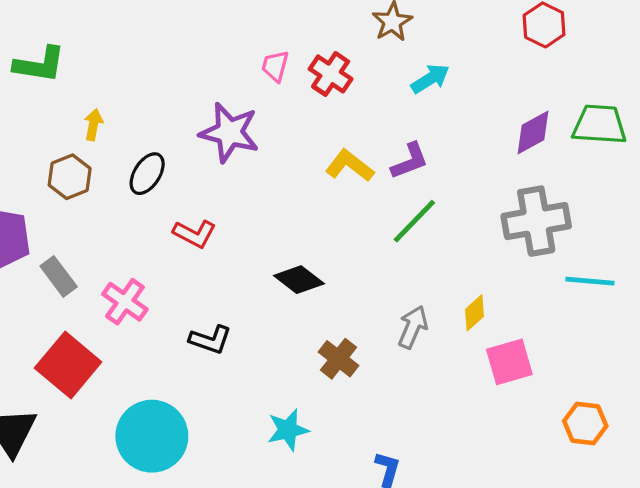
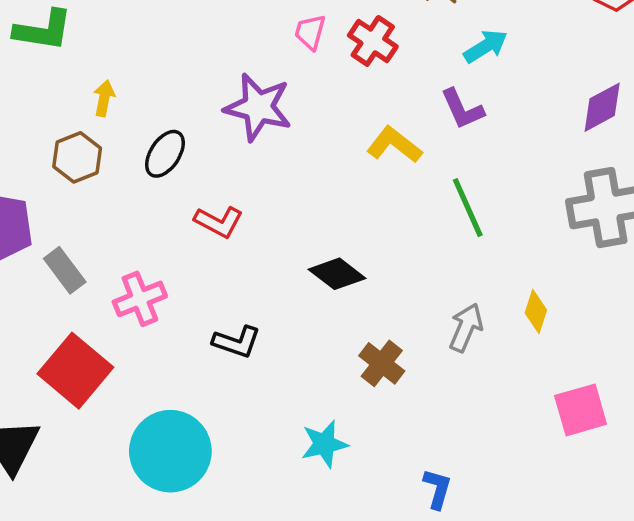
purple L-shape: (410, 161) -> (462, 109), moved, turned 87
green line: (414, 221) -> (468, 208), turned -68
pink cross: (125, 302) -> (140, 299), turned 33
yellow diamond: (475, 313) -> (536, 311), turned -30
pink square: (509, 362) -> (581, 410), moved

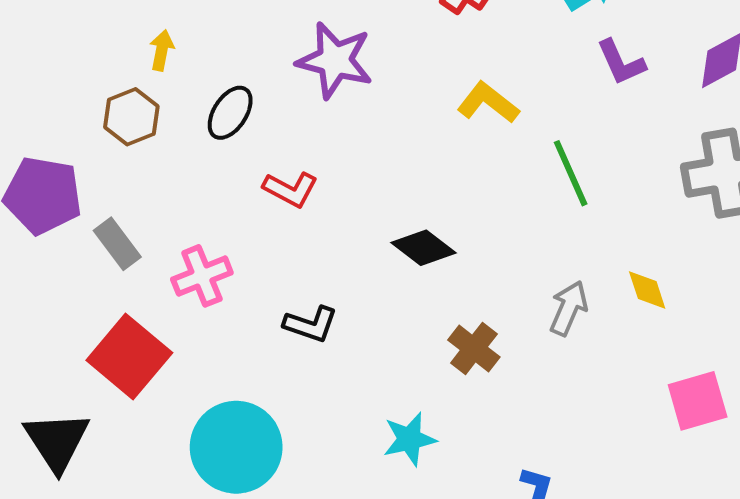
purple L-shape: (462, 109) -> (621, 62), moved
yellow diamond: (536, 311) -> (647, 290), turned -36

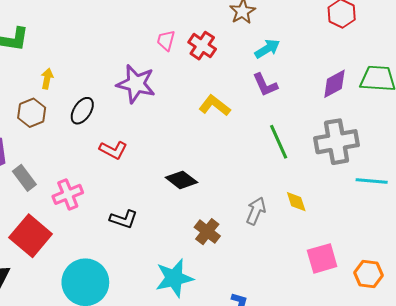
purple L-shape: (621, 62) -> (265, 85), moved
green line: (571, 173) -> (279, 142), moved
cyan star: (409, 439) -> (174, 278), size x1.4

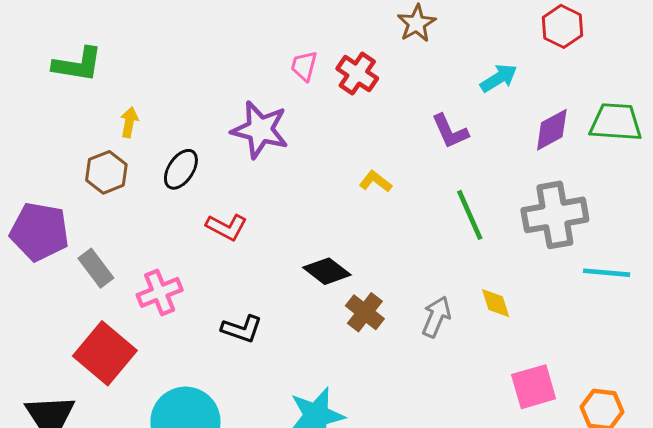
cyan arrow: (267, 49) -> (499, 78), moved
yellow L-shape: (215, 106) -> (375, 181), moved, size x0.7
brown cross: (207, 232) -> (365, 312), moved

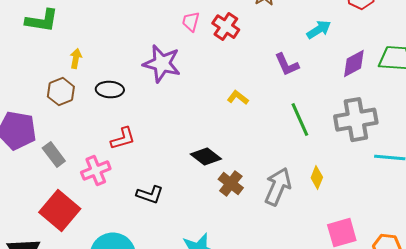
black ellipse: (181, 169) -> (110, 90), turned 60
red L-shape: (227, 227) -> (123, 139), moved, turned -44
yellow diamond: (496, 303) -> (317, 178), turned 40
gray arrow: (436, 317) -> (278, 187), size x1.4

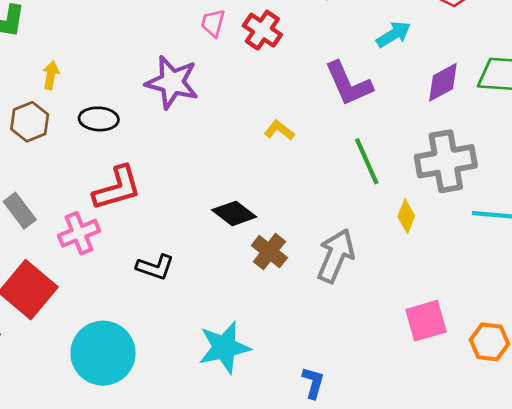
purple L-shape: (287, 65) -> (348, 84), size x1.4
red L-shape: (123, 139) -> (117, 188), size x1.4
yellow diamond: (317, 178) -> (406, 216), moved

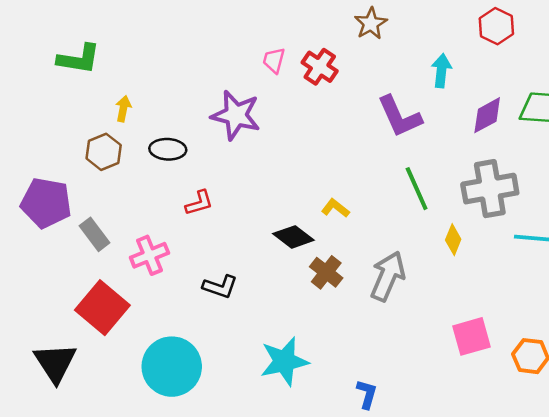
cyan arrow: (394, 34) -> (441, 71), turned -52
yellow L-shape: (279, 130) -> (335, 208), moved
red L-shape: (117, 188) -> (199, 203), moved, size x0.6

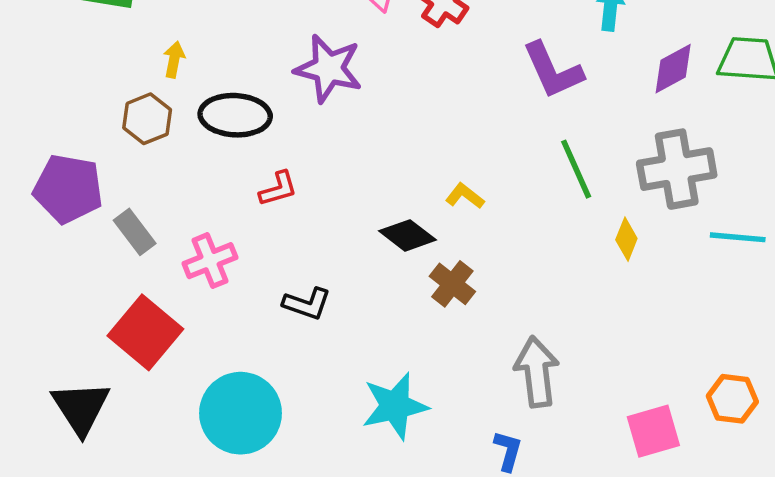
black ellipse: (168, 149) -> (235, 115), size x1.4
gray arrow: (388, 276) -> (537, 372), moved, turned -30
pink square: (472, 336) -> (653, 431), moved

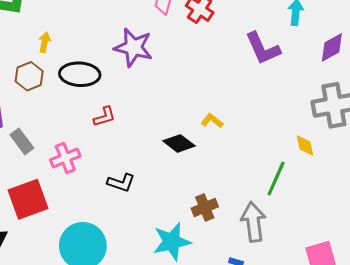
green line: (576, 169) -> (276, 179), moved, turned 48
yellow diamond: (626, 239) -> (305, 146), turned -35
brown cross: (452, 284) -> (205, 208), moved, turned 30
red square: (145, 332) -> (28, 199), turned 30

